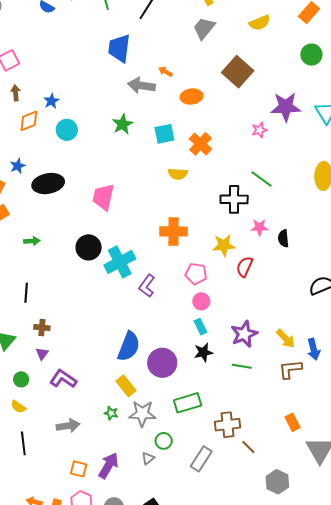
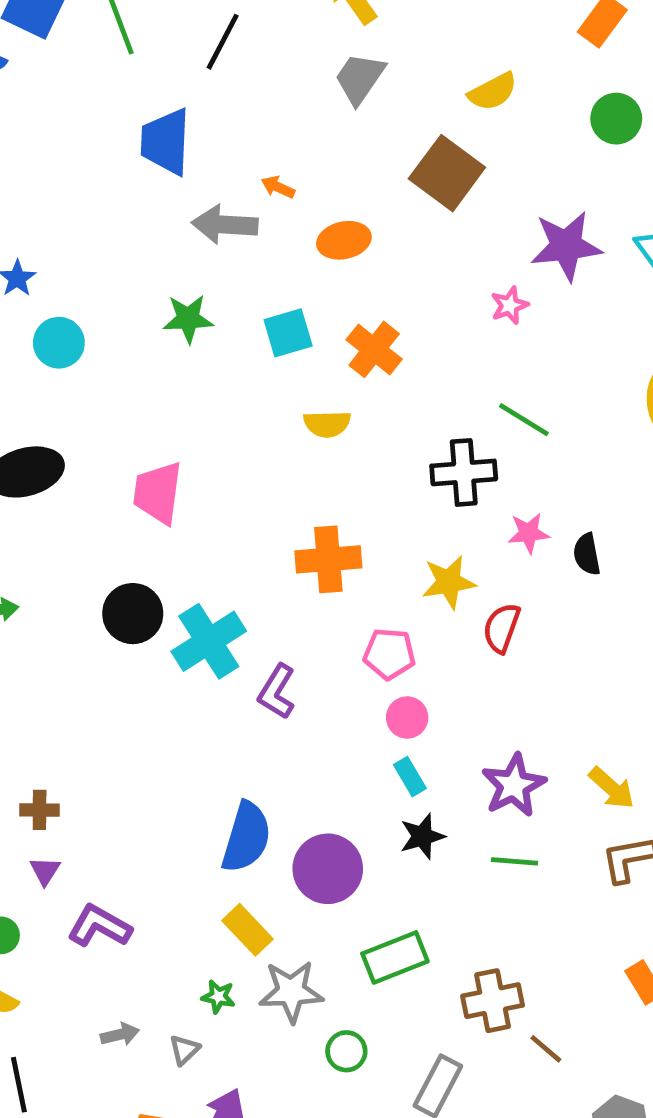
yellow semicircle: (260, 23) -> (493, 92), moved
green star: (123, 124) -> (188, 319), turned 30
gray arrow: (68, 426) -> (120, 1034), size x0.7
gray triangle: (148, 458) -> (184, 1050), moved

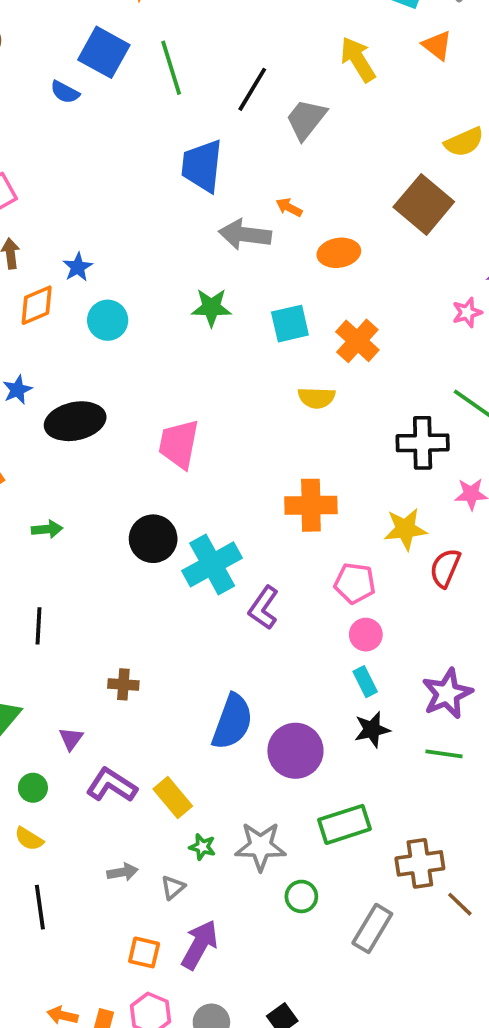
gray trapezoid: (360, 78) -> (306, 119), moved
brown cross: (40, 810) -> (123, 684), moved
yellow rectangle: (248, 930) -> (173, 797), moved

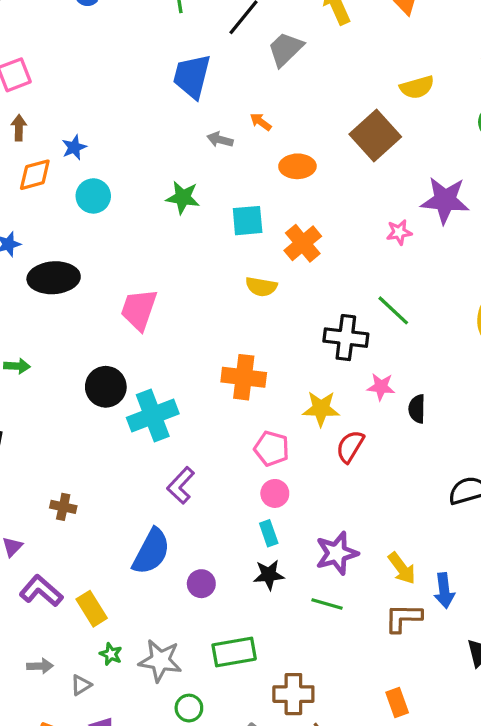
gray arrow: (245, 234) -> (220, 140), size x0.6
purple L-shape: (264, 608) -> (181, 485), moved
purple circle: (295, 751) -> (201, 584), size x0.6

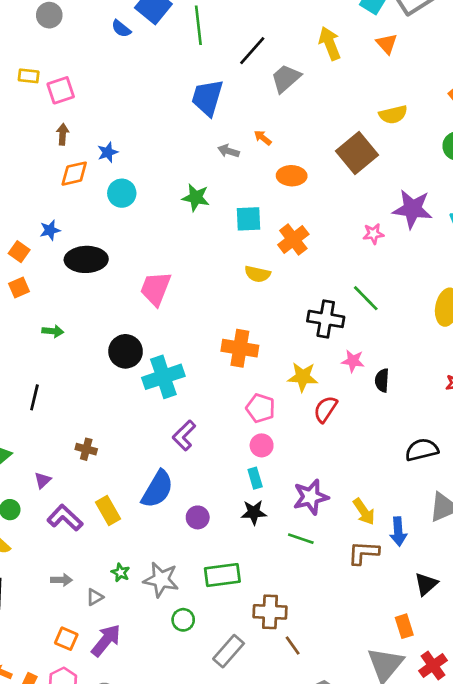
yellow rectangle: (92, 609) -> (108, 511), moved
orange rectangle: (397, 702) -> (404, 626), moved

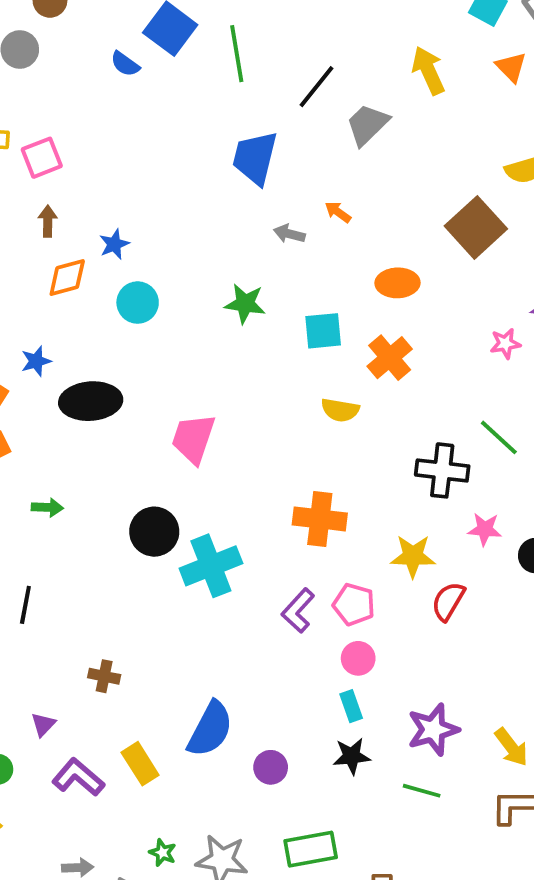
orange ellipse: (292, 176) -> (397, 283), moved
purple L-shape: (184, 435) -> (298, 611), moved

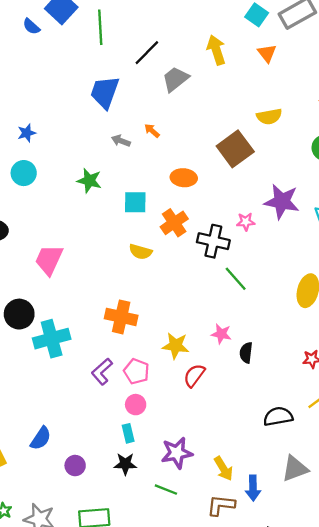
blue star: (114, 244) -> (27, 133), moved
black cross: (442, 470) -> (213, 241), moved
blue semicircle: (210, 729) -> (41, 438), size x0.7

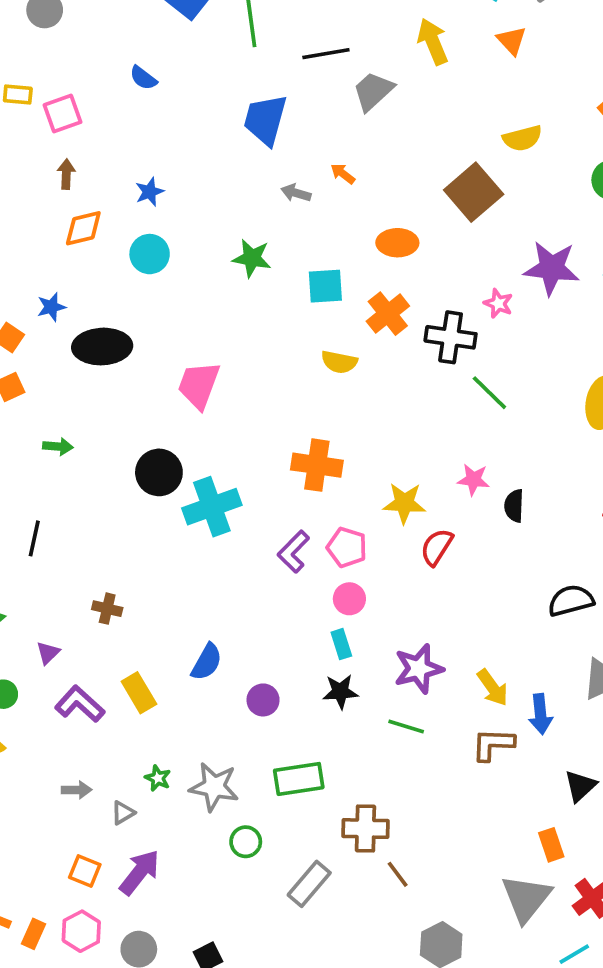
blue semicircle: (31, 26) -> (143, 78), moved
black line: (147, 53) -> (326, 54), turned 40
pink star: (246, 222) -> (498, 303), turned 30

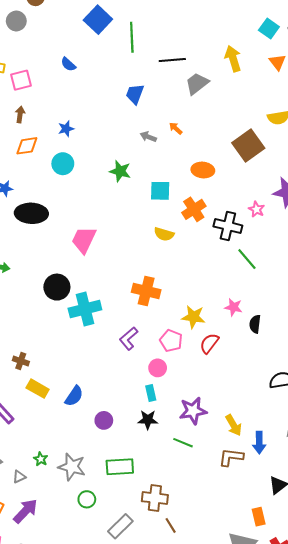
blue trapezoid: (265, 120) -> (135, 94), size x0.7
pink pentagon: (347, 547) -> (171, 341), moved
yellow rectangle: (139, 693) -> (38, 389), moved, turned -35

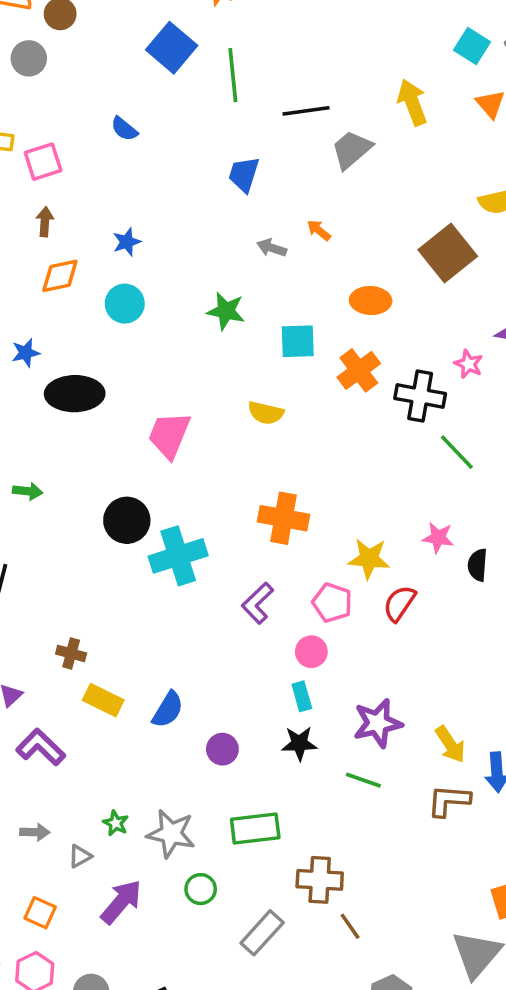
yellow semicircle: (164, 234) -> (266, 413), moved
purple arrow: (26, 511) -> (121, 902), moved

